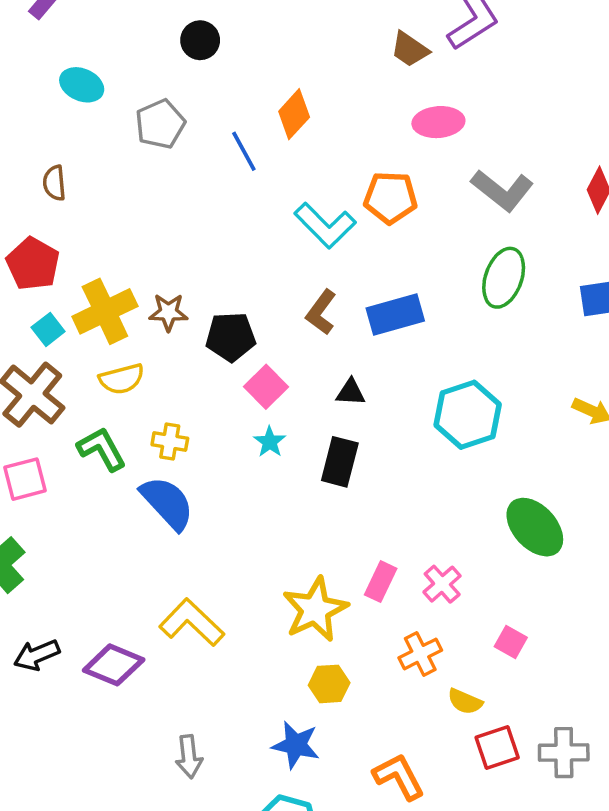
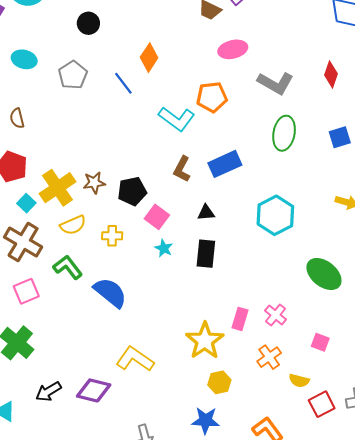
yellow cross: (170, 442) -> (112, 236), moved

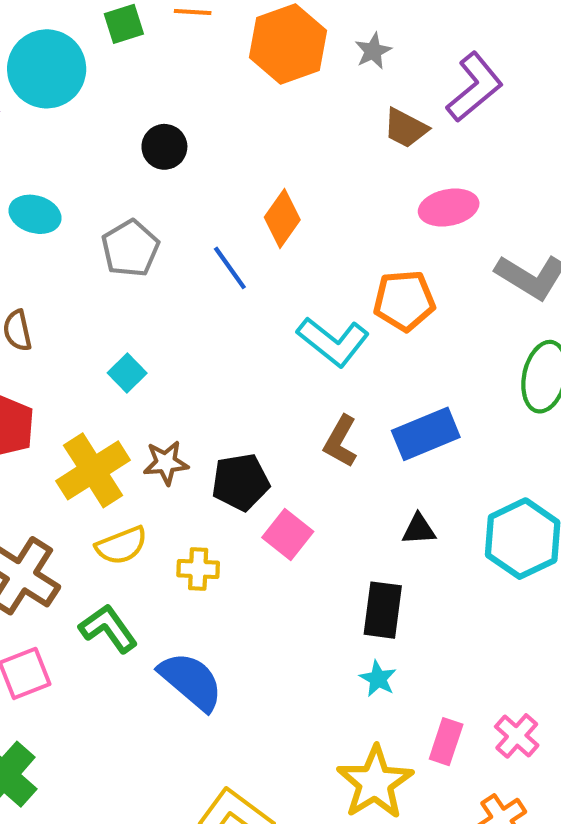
cyan square: (26, 203) -> (127, 373), moved
black triangle: (206, 213) -> (419, 529), moved
cyan star: (164, 248) -> (378, 679), moved

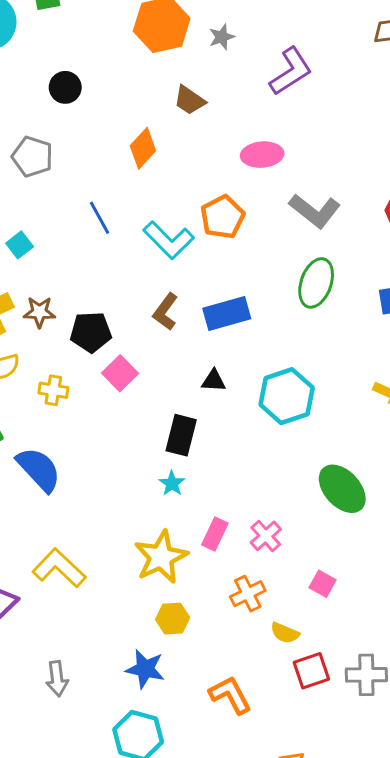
brown trapezoid: (406, 128) -> (190, 100), moved
gray pentagon: (130, 248) -> (32, 157), turned -30
blue line: (230, 268) -> (99, 218), moved
orange pentagon: (404, 301) -> (223, 217), turned -30

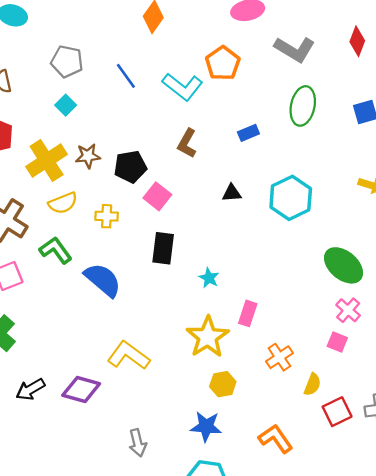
gray pentagon: (32, 157) -> (67, 61), moved
blue rectangle: (227, 314) -> (248, 133), moved, size x0.6
black rectangle: (181, 435) -> (163, 248), moved
pink cross: (266, 536) -> (348, 310), moved
yellow semicircle: (285, 633) -> (312, 384), turned -85

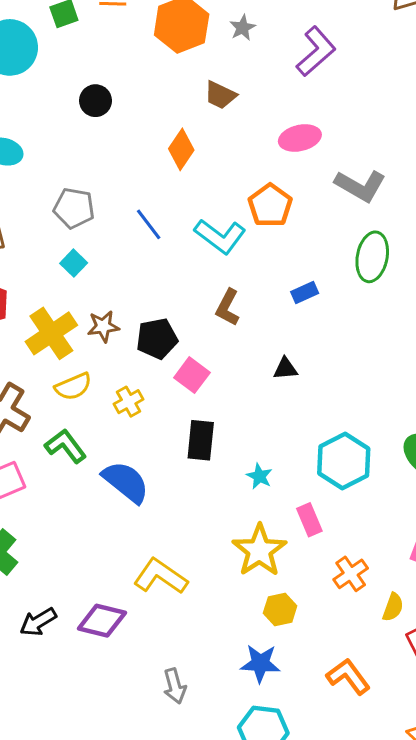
cyan hexagon: (291, 198) -> (344, 461), moved
yellow cross: (107, 216) -> (129, 402), turned -30
pink rectangle: (248, 313) -> (309, 520), turned -40

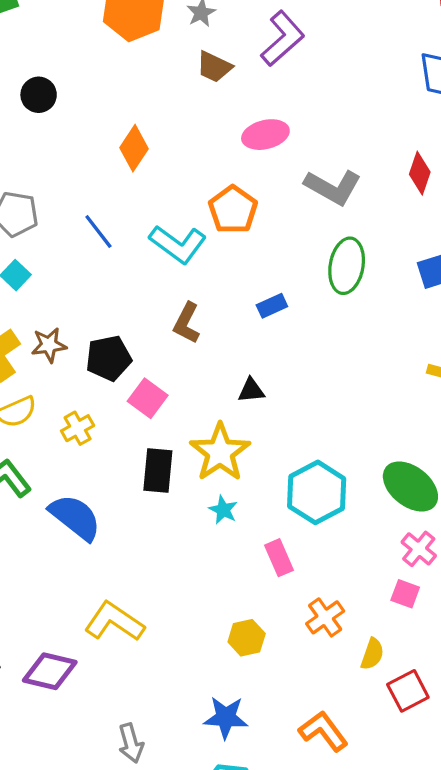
brown trapezoid: (220, 95) -> (214, 67), moved
yellow star: (259, 550) -> (220, 452), moved
yellow hexagon: (280, 609) -> (247, 638), moved

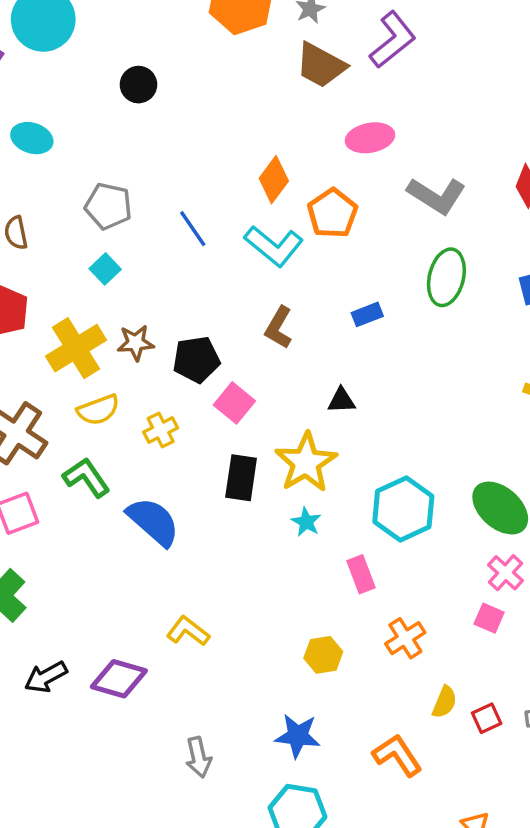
brown trapezoid: (214, 67) -> (321, 65), size x1.4
orange diamond: (134, 148) -> (274, 180), moved
yellow L-shape: (114, 622) -> (188, 631), size x0.7
yellow semicircle: (372, 654) -> (445, 702), moved
red square: (408, 691) -> (487, 718), size x0.7

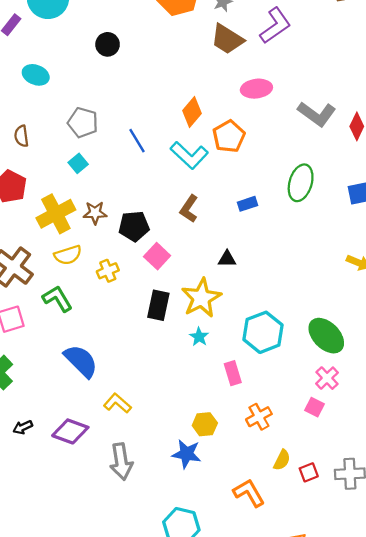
gray L-shape: (437, 196) -> (317, 114), moved
blue semicircle: (153, 522) -> (81, 361), moved
black arrow: (46, 677) -> (23, 427), size x0.7
blue star: (298, 736) -> (187, 454), moved
gray arrow: (199, 757) -> (121, 462), moved, size x1.4

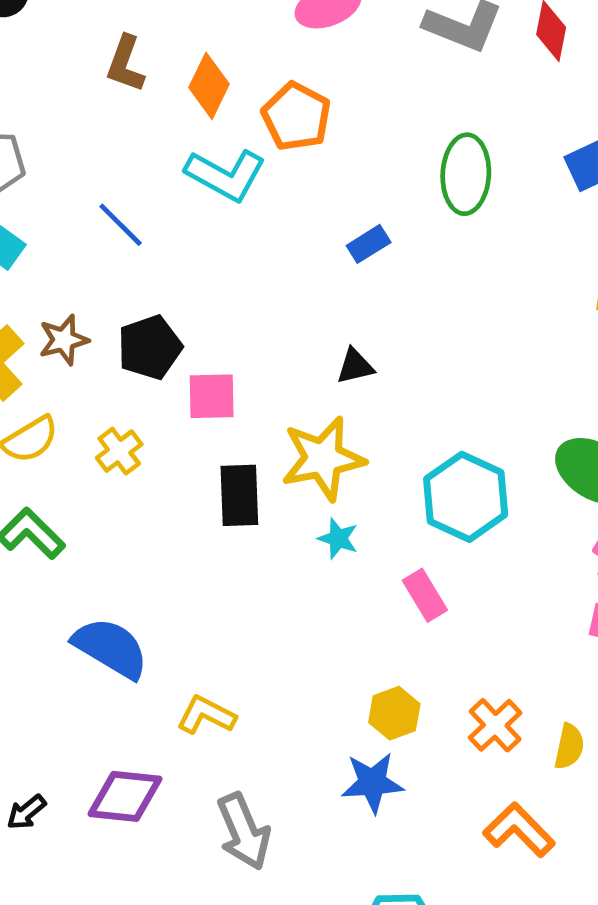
blue line: (137, 141) -> (121, 225), moved
brown L-shape: (189, 209) -> (125, 64), moved
pink square: (157, 256) -> (212, 396), turned -30
yellow star: (201, 298) -> (323, 458), turned 30
orange cross: (259, 417) -> (495, 725), moved

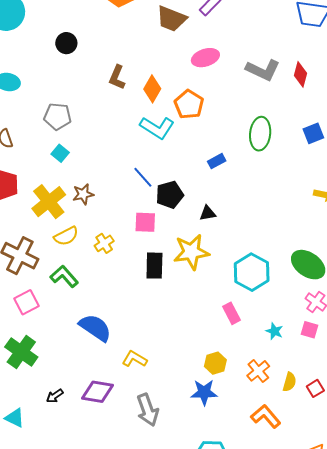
blue line: (121, 225) -> (143, 177), moved
black pentagon: (150, 347) -> (170, 195), moved
cyan star: (338, 538) -> (274, 331), moved

